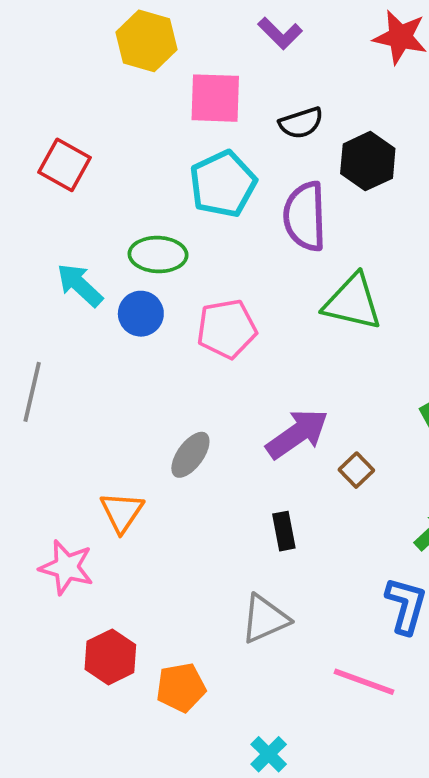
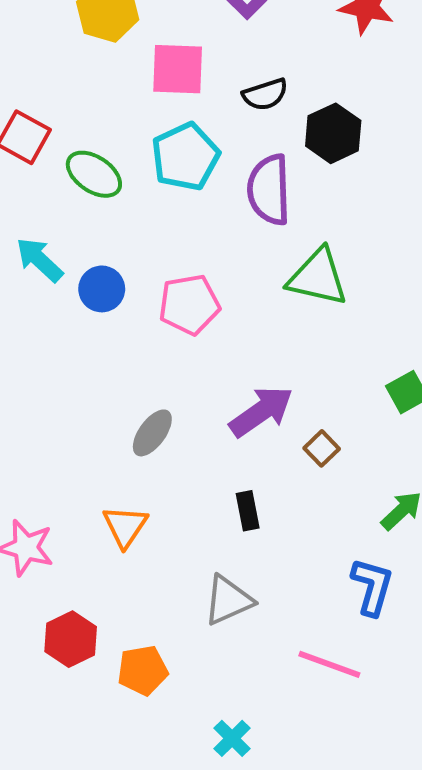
green ellipse: (158, 255) -> (94, 174), moved, turned 32
orange triangle: (122, 512) -> (125, 526), moved

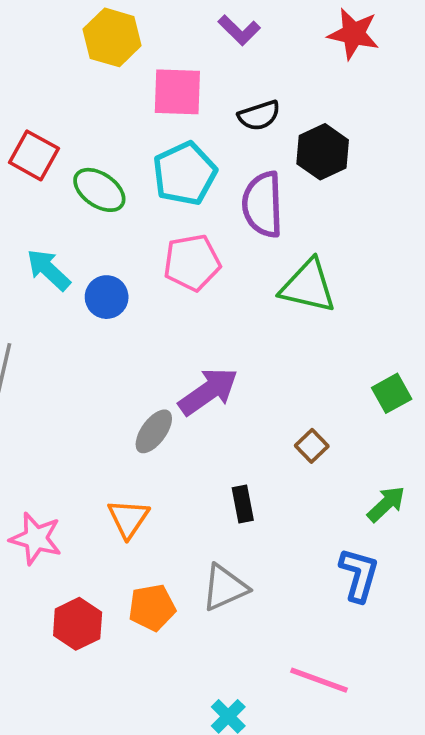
pink pentagon: (189, 305) -> (192, 263), moved
purple arrow: (261, 412) -> (208, 391), moved
pink line: (329, 664) -> (319, 680), moved
orange pentagon: (143, 670) -> (152, 607), moved

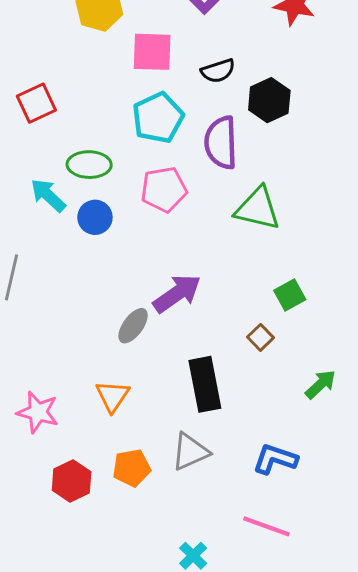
red square: (34, 155) -> (36, 103), turned 36
green ellipse: (99, 190) -> (89, 165), moved, turned -33
green square: (392, 393) -> (290, 295), moved
black rectangle: (243, 504) -> (205, 384), size x1.8
blue L-shape: (359, 575) -> (275, 459), moved, turned -87

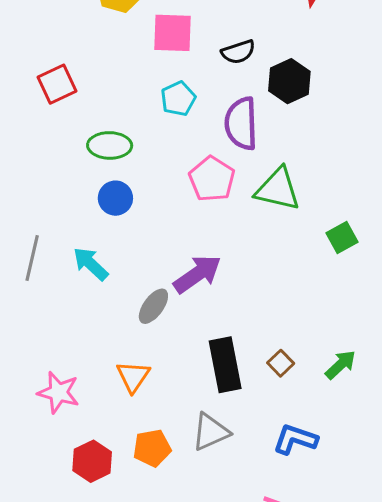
cyan pentagon: (158, 118) -> (178, 99), size x0.7
pink pentagon: (164, 189) -> (212, 179), moved, turned -30
cyan arrow: (48, 195) -> (91, 264), moved
green square: (290, 295) -> (342, 238), moved
brown square: (260, 337) -> (281, 363), moved

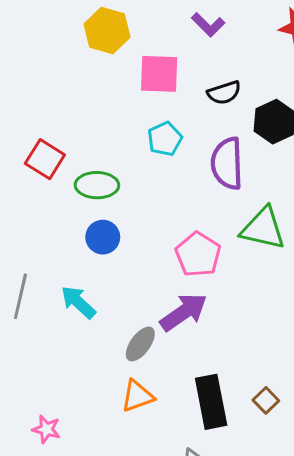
red square: (57, 84) -> (45, 159), moved, turned -33
pink pentagon: (212, 179) -> (198, 254), moved
orange triangle: (133, 376) -> (137, 396), moved, turned 36
pink star: (58, 392) -> (46, 429), size x0.7

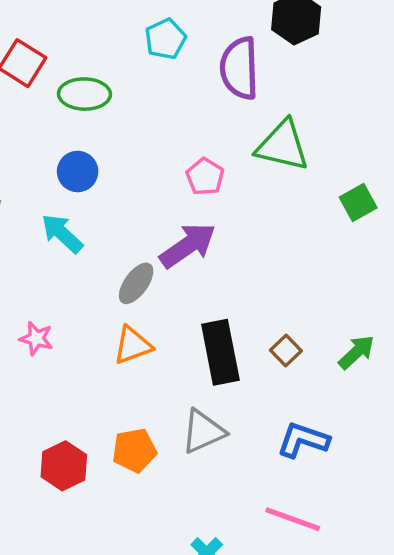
blue circle: (103, 237) -> (78, 171), moved
pink pentagon: (198, 254) -> (205, 177), size x0.7
pink star: (46, 429) -> (36, 338), moved

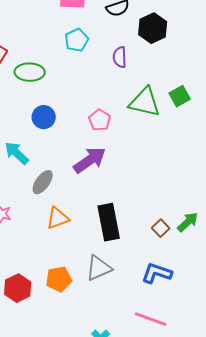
purple semicircle: (239, 68) -> (120, 57), size x0.6
blue circle: (78, 171) -> (44, 117), moved
green square: (358, 202) -> (180, 96), moved
gray ellipse: (136, 283) -> (43, 182), moved
brown square: (286, 350) -> (161, 228), moved

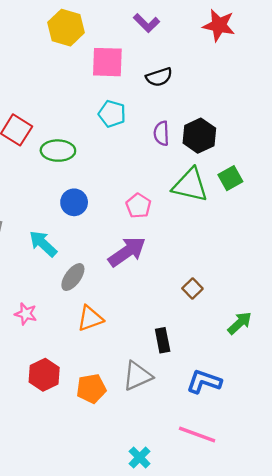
black hexagon: (153, 28) -> (199, 136), moved
cyan pentagon: (77, 40) -> (112, 114), turned -30
black rectangle: (109, 222) -> (163, 340), moved, size x0.6
brown square: (161, 228) -> (192, 289), moved
red hexagon: (18, 288) -> (44, 375), moved

